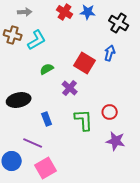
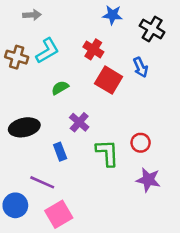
red cross: (65, 12) -> (93, 49), moved
brown cross: (13, 35) -> (17, 57), moved
blue arrow: (110, 53) -> (141, 67), turned 140
purple cross: (70, 88) -> (79, 122), moved

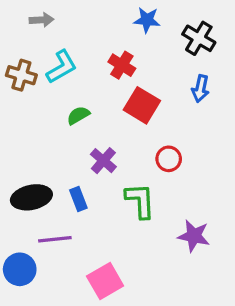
blue arrow: (141, 67) -> (200, 89), moved, turned 36
black ellipse: (24, 127) -> (31, 197), moved
red circle: (141, 143) -> (169, 159), moved
purple line: (42, 182) -> (55, 239), turned -30
pink square: (59, 214) -> (105, 281), moved

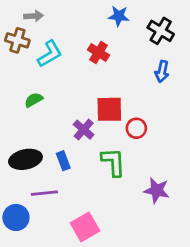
brown cross: (21, 75) -> (17, 40), moved
red square: (142, 105) -> (109, 109), moved, turned -32
green semicircle: (78, 115) -> (34, 100), moved

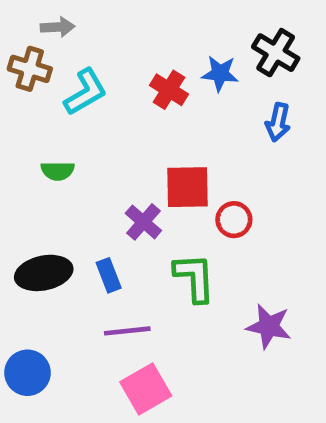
blue star: (119, 16) -> (220, 73), moved
green semicircle: (34, 100) -> (58, 171), turned -150
purple line: (44, 193) -> (127, 331), moved

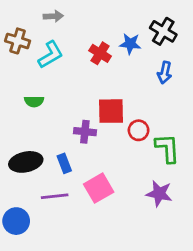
gray arrow: (58, 27) -> (53, 16), moved
purple cross: (143, 222) -> (85, 132), turned -35
green L-shape: (194, 278) -> (167, 148), moved
purple line: (127, 331) -> (55, 196), moved
pink square: (146, 389) -> (99, 188), moved

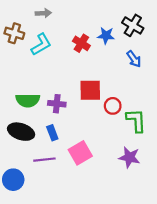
blue arrow: (165, 73) -> (134, 59), turned -48
green semicircle: (34, 101) -> (28, 100), moved, size x1.5
purple cross: (85, 132) -> (57, 104), moved
black ellipse: (26, 162) -> (21, 132), turned 30

